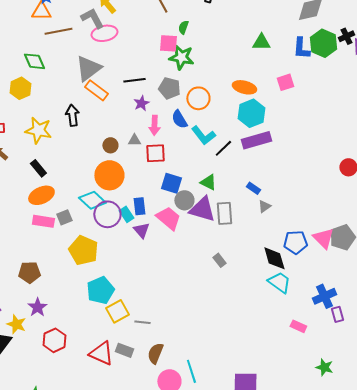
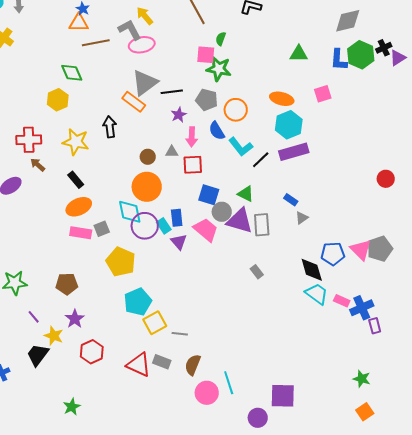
gray triangle: (88, 68) -> (145, 83), moved
cyan diamond: (92, 200) -> (130, 212), turned 36
pink rectangle: (298, 326) -> (342, 301), moved

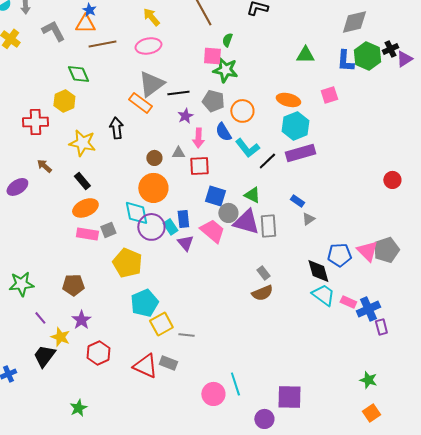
gray L-shape: (130, 30) -> (53, 31), moved
red cross: (29, 140) -> (35, 122), moved
brown semicircle: (193, 365) -> (262, 293), moved, turned -135

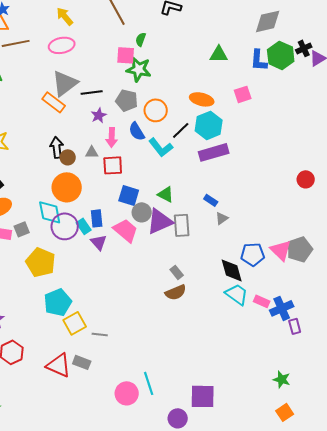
black arrow: (116, 128) -> (57, 147), moved
black line: (267, 161) -> (181, 130), moved
purple triangle: (246, 222) -> (160, 221), turned -40

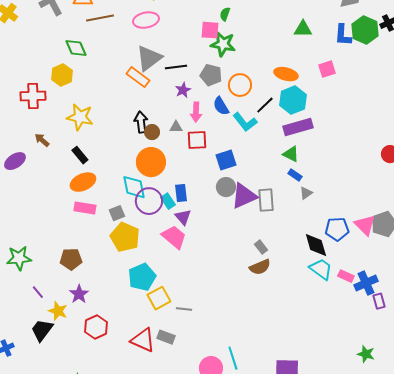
green triangle: (166, 194) -> (291, 154), moved
blue square: (129, 195) -> (226, 160), moved, turned -35
gray square: (22, 229) -> (117, 213), moved
pink trapezoid: (126, 230) -> (174, 237), moved

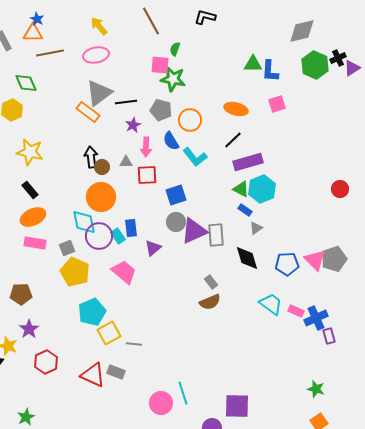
blue L-shape: (343, 35) -> (270, 71), moved
cyan hexagon: (293, 100) -> (262, 189), moved
black line: (265, 105) -> (233, 140), moved
purple triangle: (183, 217) -> (153, 248), moved, turned 30
black diamond: (316, 245) -> (247, 258), moved

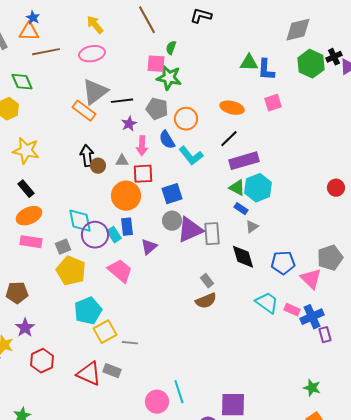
orange circle: (101, 197) -> (126, 196), moved
pink triangle: (315, 260) -> (311, 279), moved

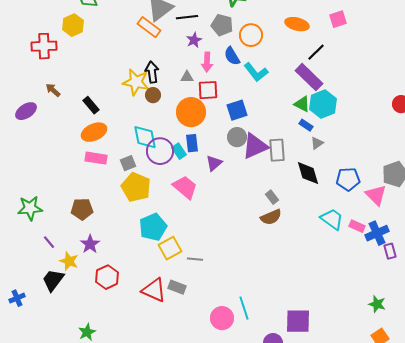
black line: (229, 139) -> (316, 52), moved
yellow star: (26, 151) -> (136, 82), moved
purple rectangle: (244, 161) -> (309, 77), turned 60
brown circle: (98, 166) -> (153, 95), moved

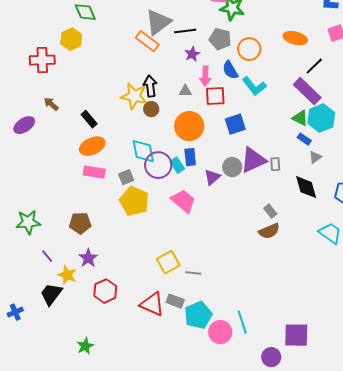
red square: (208, 90) -> (215, 96), moved
gray circle: (237, 137) -> (232, 167), moved
gray rectangle: (277, 150) -> (275, 164), size x0.6
cyan pentagon: (153, 227) -> (198, 315), moved

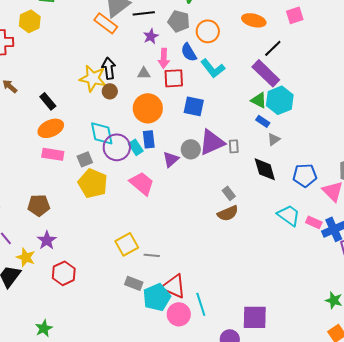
blue square: (235, 124) -> (194, 106), turned 30
red triangle: (152, 304) -> (174, 286), moved

